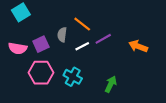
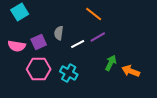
orange line: (82, 24) -> (94, 14), moved
orange arrow: (138, 46) -> (131, 71), moved
green arrow: (111, 84) -> (111, 63), moved

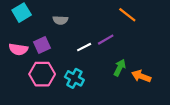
orange line: (94, 14) -> (127, 15), moved
gray semicircle: (59, 33) -> (60, 20), moved, turned -96

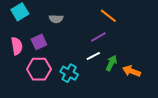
orange line: (127, 15) -> (108, 16), moved
white line: (84, 47) -> (93, 56), moved
pink semicircle: (18, 49) -> (17, 46), turned -108

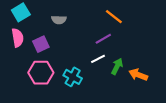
pink semicircle: (17, 46) -> (18, 38), moved

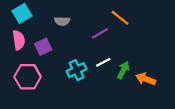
purple line: (103, 39) -> (100, 33), moved
pink hexagon: (41, 73) -> (28, 77), moved
cyan cross: (73, 77) -> (77, 70), moved, turned 36

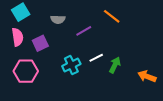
purple line: (100, 33) -> (84, 31), moved
orange arrow: (146, 79) -> (147, 76), moved

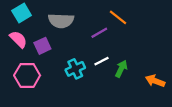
gray semicircle: (58, 19) -> (61, 21), size x1.6
purple line: (84, 31) -> (99, 33), moved
pink semicircle: (17, 37) -> (18, 39), turned -36

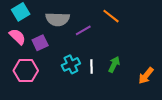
purple line: (99, 33) -> (83, 30), moved
white line: (102, 61) -> (91, 66), moved, turned -64
orange arrow: (155, 81) -> (146, 76), turned -72

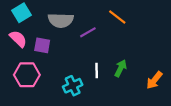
purple square: (40, 43) -> (42, 45), turned 35
cyan cross: (71, 64) -> (73, 86), moved

